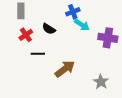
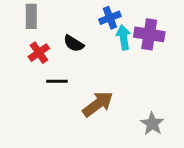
cyan arrow: (82, 25) -> (124, 37), turned -133
purple cross: (108, 38) -> (149, 34), moved

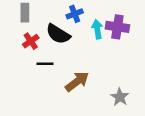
blue cross: (110, 18) -> (75, 14), moved
black semicircle: (74, 43) -> (58, 34), size x1.5

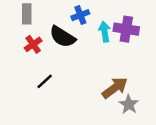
black line: (45, 64) -> (45, 81), moved, turned -42
brown arrow: (77, 82) -> (115, 88), moved

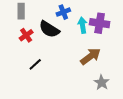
brown arrow: (115, 88) -> (91, 56), moved

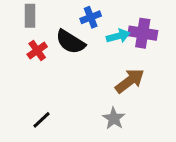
cyan arrow: (82, 25) -> (118, 36), turned 84
black line: (35, 64) -> (42, 120), moved
gray star: (102, 83) -> (114, 118), moved

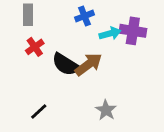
black semicircle: (70, 42) -> (66, 64), moved
brown arrow: (130, 81) -> (89, 64), moved

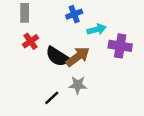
purple cross: (133, 31) -> (120, 46), moved
gray star: (106, 110) -> (78, 85), moved, turned -30
black line: (39, 111) -> (52, 98), moved

